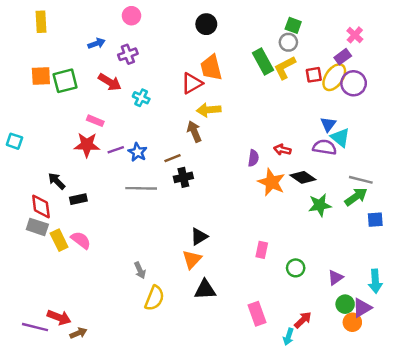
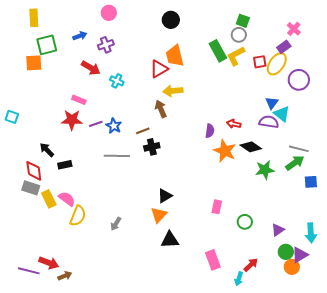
green square: (65, 81) -> (47, 45), moved
purple circle: (354, 83) -> (299, 80), moved
gray arrow: (140, 270) -> (116, 224), turned 56
yellow semicircle: (154, 298) -> (78, 216), moved

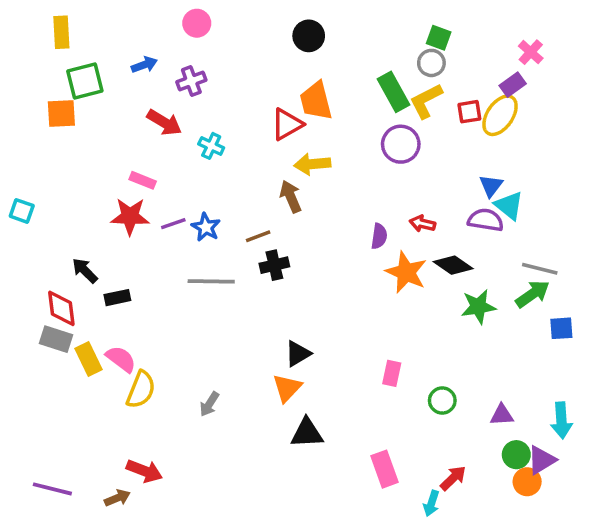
purple circle: (299, 80) -> (401, 144), moved
purple triangle: (278, 230) -> (502, 415), turned 32
red arrow: (49, 263) -> (144, 471), moved

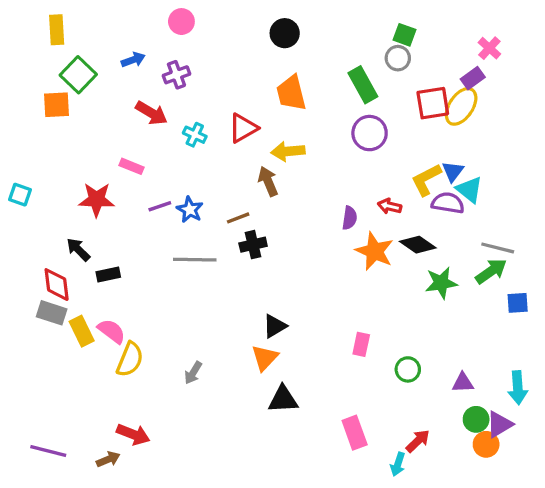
green square: (85, 81) -> (78, 75), turned -32
yellow L-shape: (426, 101) -> (426, 180), moved
red square: (469, 112) -> (433, 103), size x1.5
red triangle: (287, 124) -> (243, 128), moved
red star: (130, 216) -> (97, 200), moved

